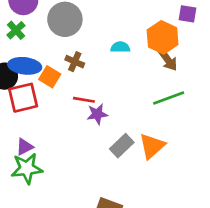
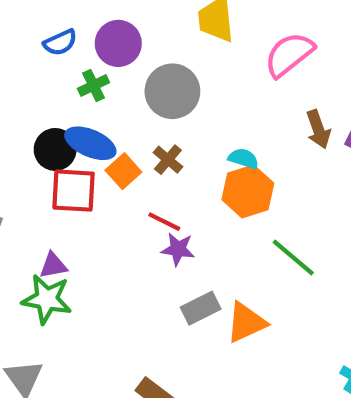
orange hexagon: (163, 37) -> (248, 191), moved
brown arrow: (168, 60) -> (318, 129), moved
green line: (169, 98) -> (293, 258), turned 44

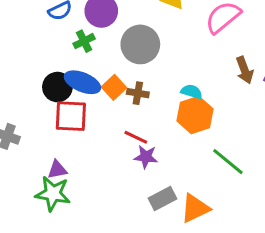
brown cross: (168, 160) -> (138, 93), turned -30
orange square: (123, 171) -> (114, 87), moved

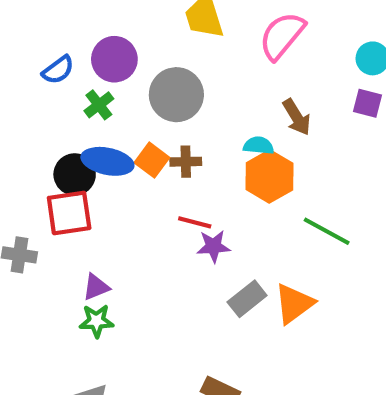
brown arrow: (244, 70) -> (297, 117), moved
red square: (71, 116) -> (69, 213), moved
green star: (53, 194) -> (96, 321), size x0.7

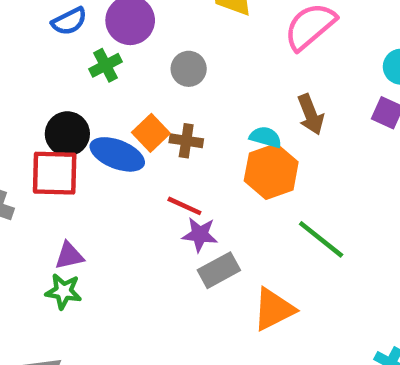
gray circle: (176, 95) -> (189, 69), size x0.6
blue ellipse: (107, 161) -> (117, 154), moved
gray rectangle: (247, 299) -> (219, 270), moved

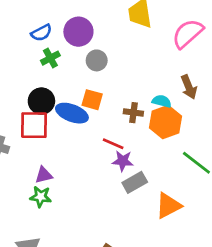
green cross: (106, 65) -> (50, 58), moved
gray circle: (189, 69) -> (97, 60), moved
orange square: (151, 133) -> (92, 100), turned -30
brown cross: (186, 141) -> (133, 113), moved

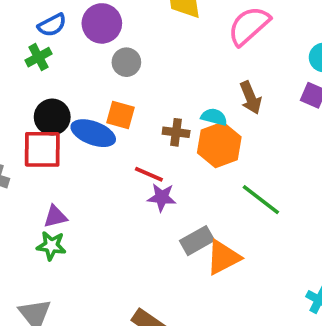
green cross: (50, 58) -> (39, 57), moved
gray rectangle: (135, 182) -> (197, 241), moved

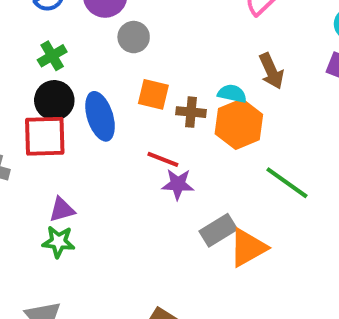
green cross: (39, 57) -> (52, 56), moved
orange square: (120, 115) -> (153, 94), moved
blue ellipse: (93, 133) -> (100, 116), turned 54

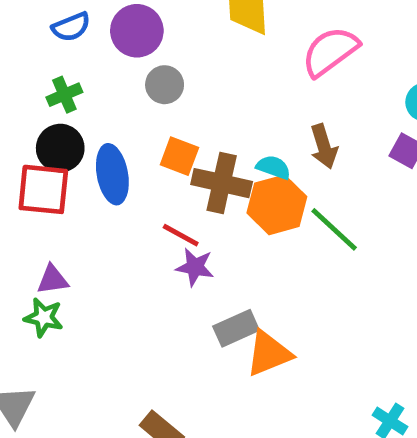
brown cross: (191, 112) -> (222, 183), size x1.6
green line: (287, 183) -> (334, 229), moved

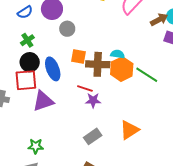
brown arrow: (324, 146) -> (159, 20), moved, turned -90
purple triangle: (53, 280) -> (43, 101), moved, size x1.6
green star: (44, 317) -> (36, 146), moved
gray rectangle: (236, 328) -> (93, 136), moved

